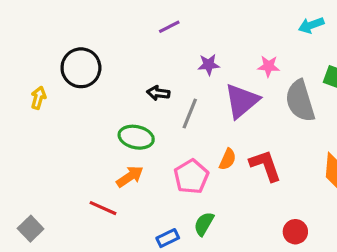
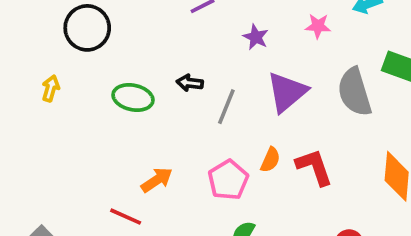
purple star: (209, 65) -> (256, 37), moved, turned 30
pink star: (269, 66) -> (318, 26), moved
black circle: (81, 68) -> (87, 28), moved
green ellipse: (136, 137) -> (133, 98), moved

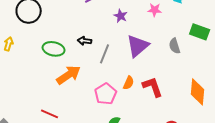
gray semicircle: (355, 92) -> (175, 46), size x0.6
orange arrow: (157, 180) -> (69, 75), moved, size x1.4

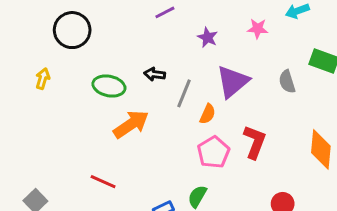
orange semicircle: (129, 83) -> (208, 114), moved
red L-shape: (153, 87) -> (255, 142), turned 40
pink pentagon: (106, 94) -> (213, 152), moved

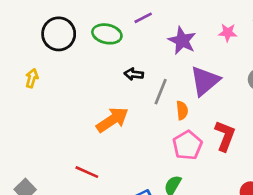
purple star: (208, 37) -> (182, 41), size x1.5
green ellipse: (109, 86) -> (107, 34), moved
orange semicircle: (208, 114) -> (182, 110), turned -30

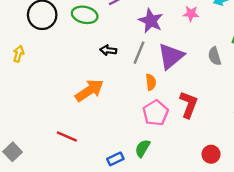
gray line: (161, 92) -> (139, 53), moved

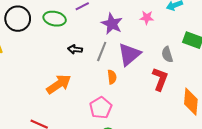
red L-shape: (189, 105) -> (160, 79), moved
pink pentagon: (156, 113) -> (101, 108), moved

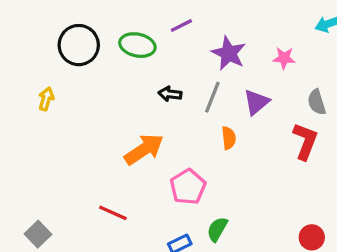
pink star: (147, 18) -> (284, 58), moved
purple triangle: (129, 54) -> (256, 102), size x0.7
pink pentagon: (101, 108) -> (188, 187), moved

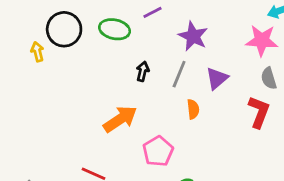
pink star: (284, 58) -> (262, 40), moved, size x1.6
black arrow: (170, 94) -> (143, 71), turned 96
yellow arrow: (46, 99) -> (37, 52), moved, turned -30

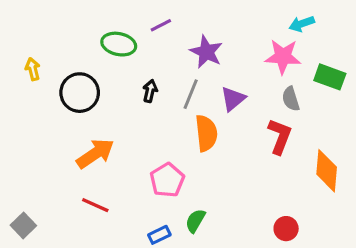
black circle: (64, 29) -> (80, 93), moved
orange semicircle: (193, 109) -> (206, 133), size x1.6
orange arrow: (120, 119) -> (95, 154), moved

